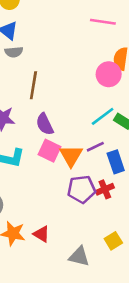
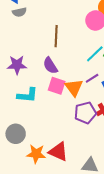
brown line: (33, 85) -> (56, 36), moved
red triangle: (41, 234) -> (58, 152), size x1.5

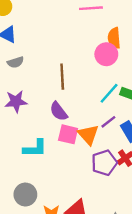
gray semicircle: (19, 12) -> (16, 62), moved
purple star: (17, 65) -> (16, 101), moved

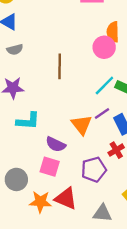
purple semicircle: (59, 111) -> (56, 144), moved, turned -30
pink square: (68, 134) -> (50, 167), moved
cyan L-shape: (35, 148) -> (28, 121), moved
purple pentagon: (104, 163) -> (94, 170), moved

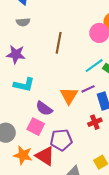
purple pentagon: (94, 170) -> (61, 140), moved

